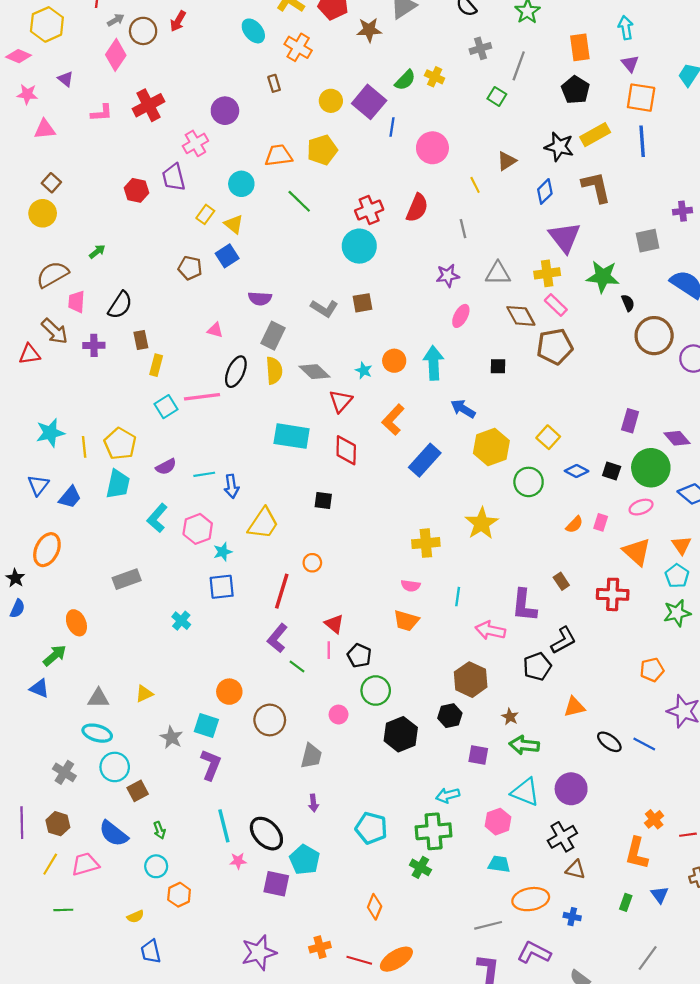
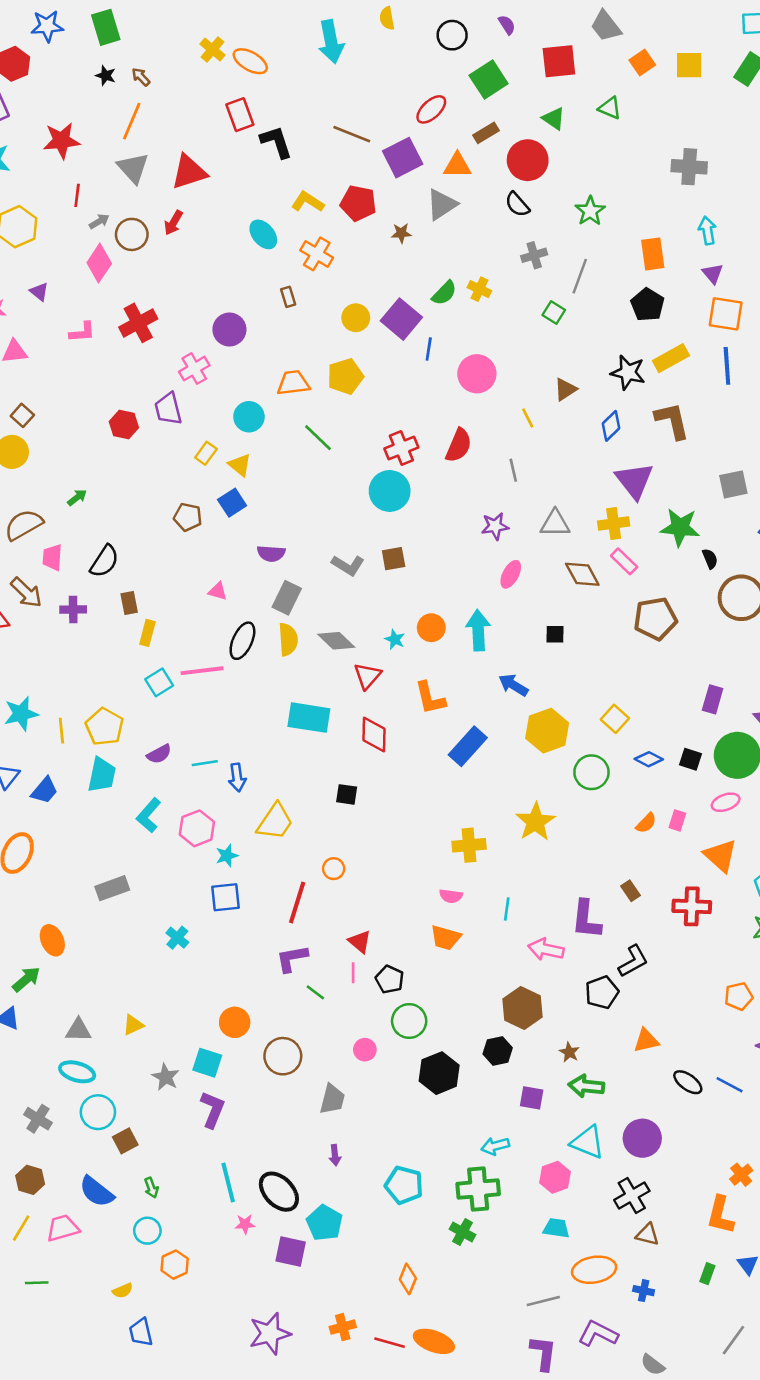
brown star: (369, 30) -> (401, 233), size x0.7
brown pentagon: (555, 347) -> (655, 619), moved
orange L-shape: (393, 420) -> (430, 698), turned -56
purple L-shape: (277, 638) -> (292, 958), turned 40
orange ellipse: (396, 959) -> (434, 1341), turned 52

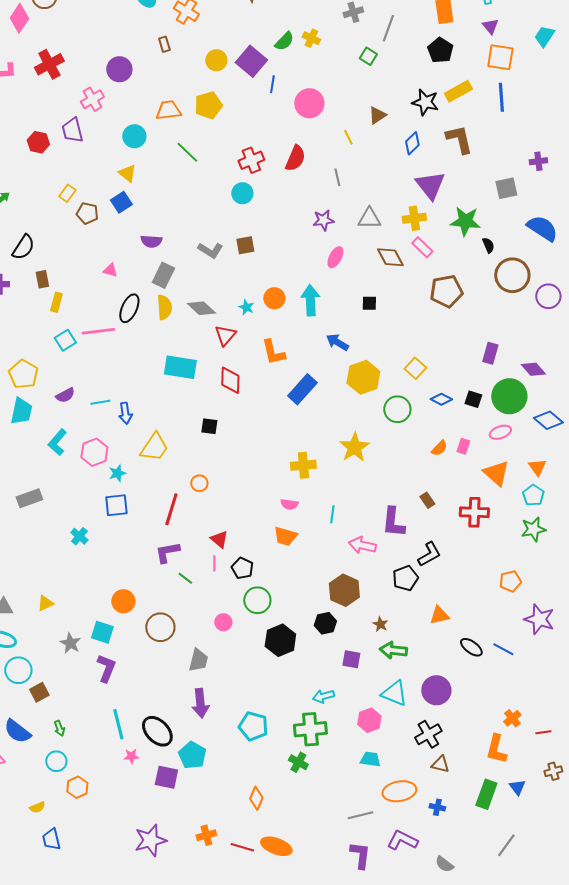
yellow rectangle: (206, 453) -> (67, 193), moved
cyan circle: (390, 491) -> (242, 193), size x0.7
purple arrow: (335, 1155) -> (200, 703), size x1.8
green rectangle: (707, 1274) -> (486, 794), size x1.8

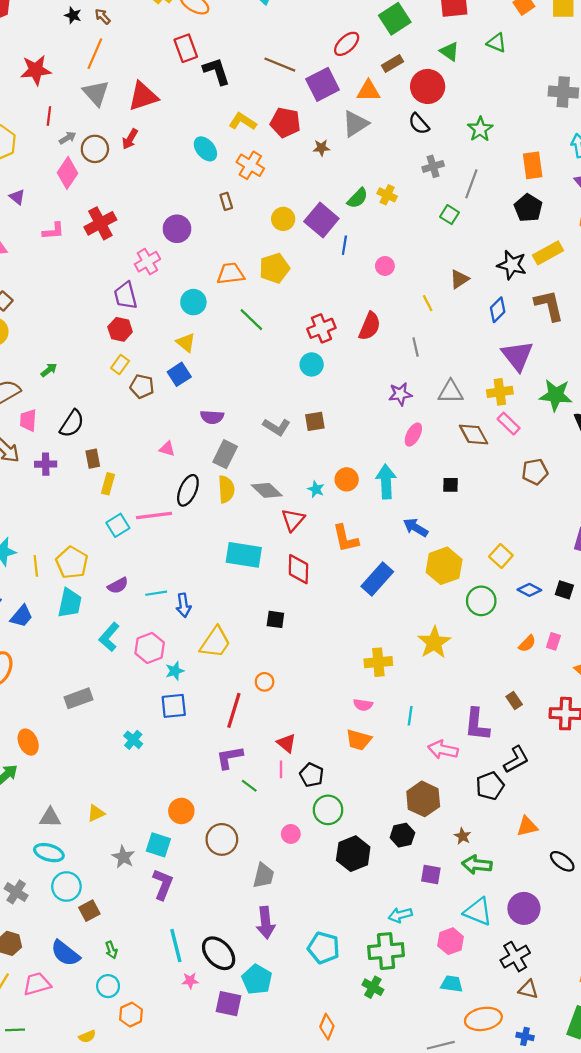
pink circle: (309, 103) -> (385, 266), size x0.6
red hexagon: (38, 142) -> (120, 329), moved
brown pentagon: (446, 291) -> (535, 472), size x0.7

